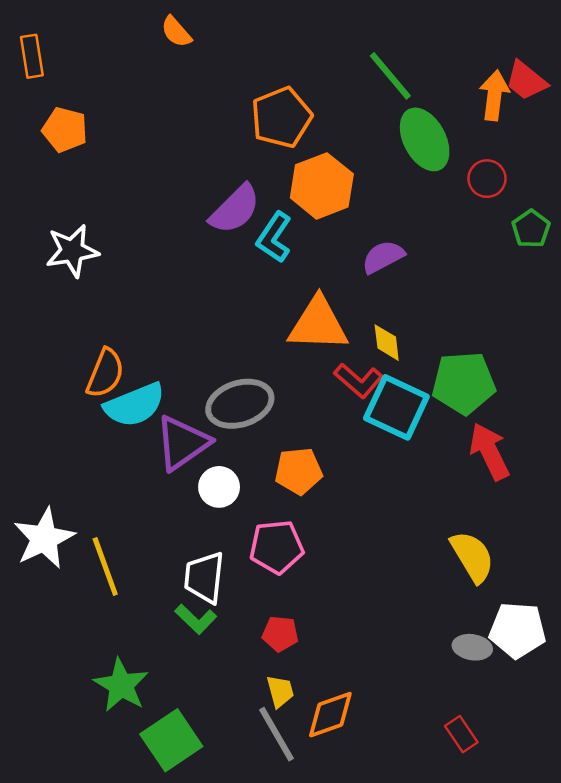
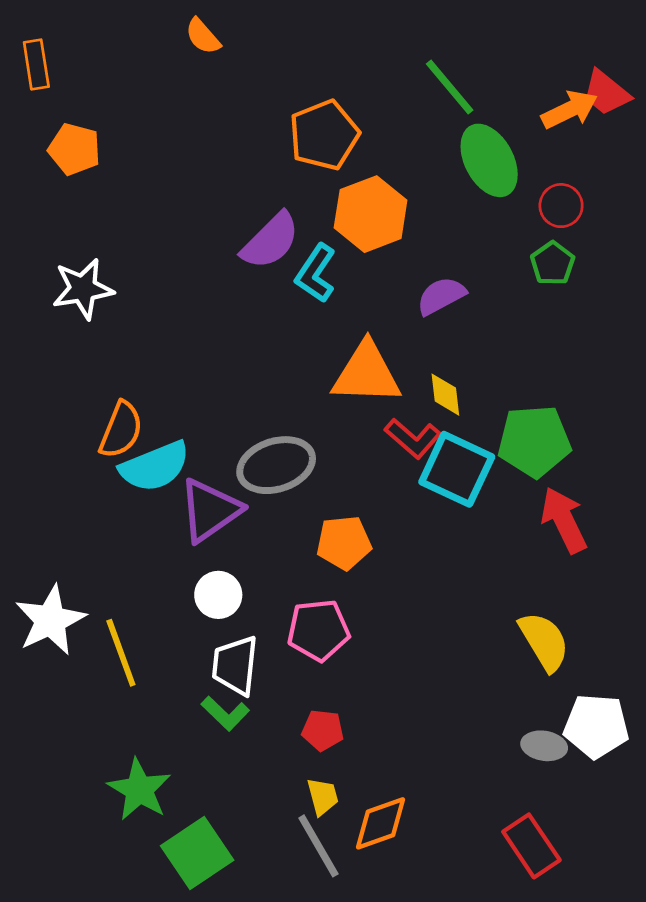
orange arrow: (494, 95) -> (569, 110), turned 57
green pentagon: (531, 229) -> (553, 263), moved
white circle: (219, 487) -> (218, 595), moved
red rectangle: (461, 734) -> (531, 846), size x1.5

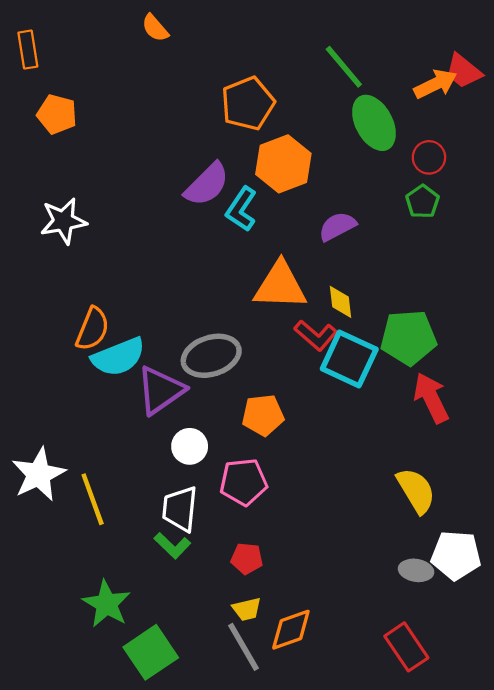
white circle: (218, 595) -> (190, 446), moved
yellow trapezoid: (323, 797) -> (247, 609), turned 92

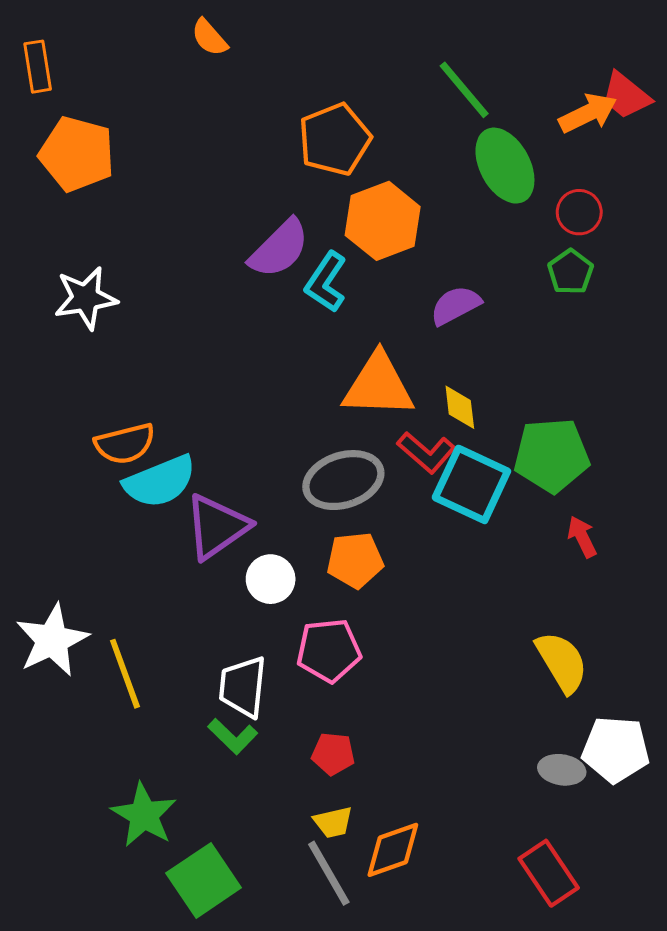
orange pentagon: (57, 114) -> (77, 154), size x1.4
orange semicircle: (93, 329) -> (125, 444), turned 54
gray ellipse: (211, 356) -> (343, 480), moved
red arrow: (431, 398) -> (582, 537), size x0.6
white circle: (190, 446) -> (271, 579), moved

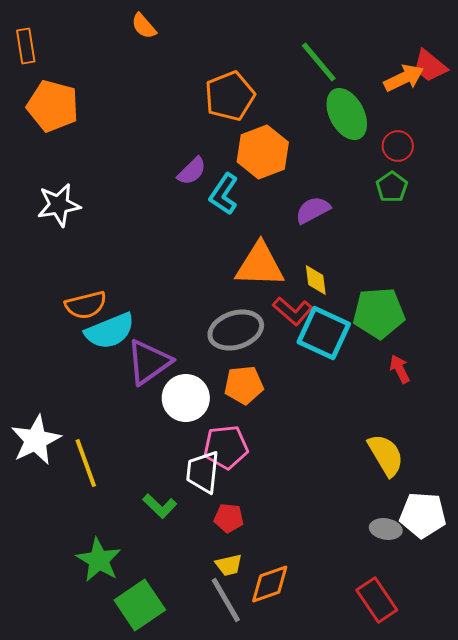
purple semicircle: (279, 249) -> (192, 171), size x0.7
white circle: (271, 579) -> (186, 398), size x1.4
white trapezoid: (243, 687) -> (203, 472), moved

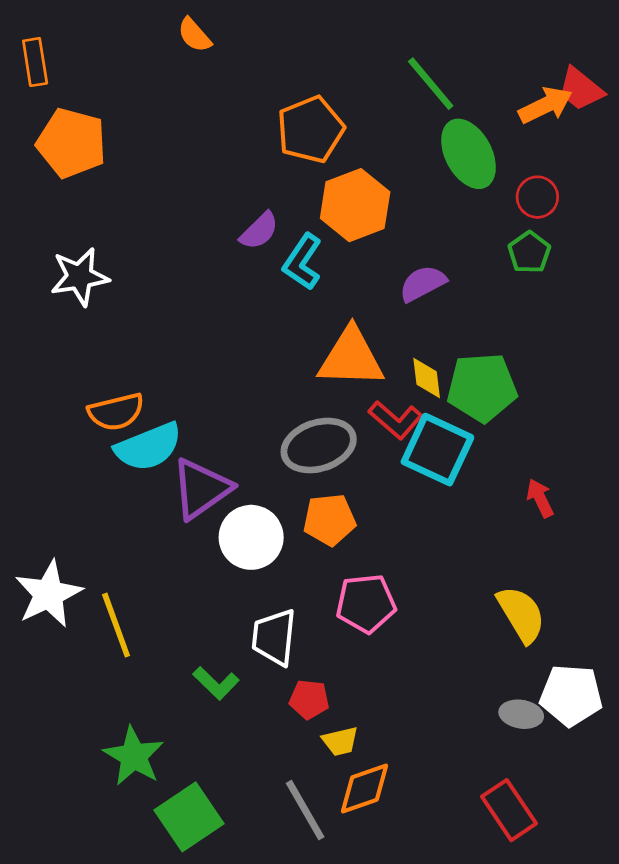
green pentagon: (379, 313) -> (482, 387), moved
pink pentagon: (226, 447) -> (366, 603), moved
yellow trapezoid: (229, 565) -> (340, 741), moved

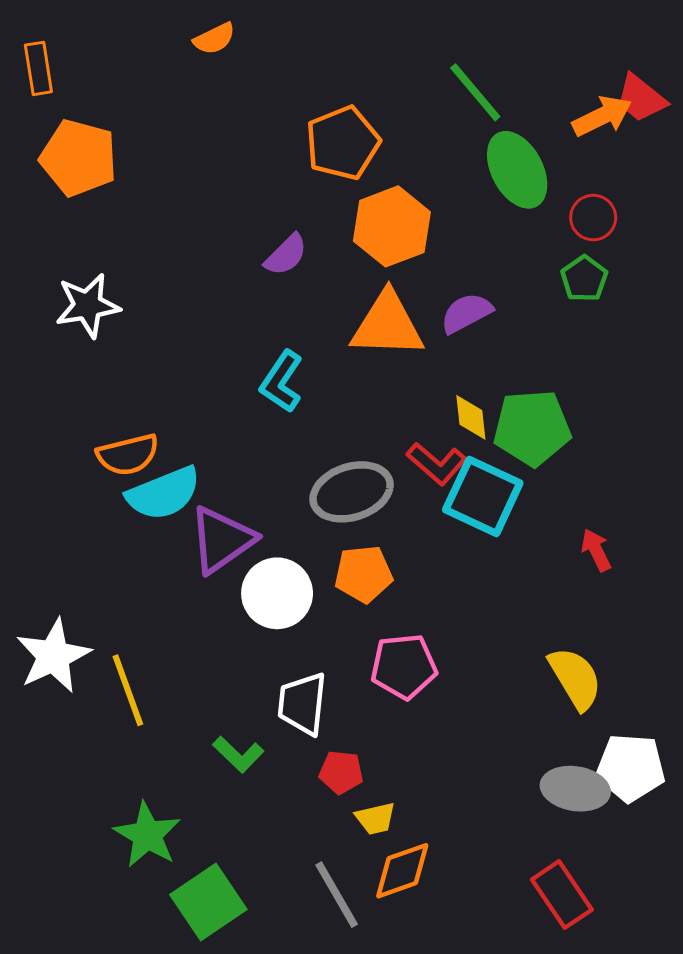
orange semicircle: (194, 35) -> (214, 39), turned -75
cyan L-shape: (302, 262) -> (281, 382), moved
orange triangle: (351, 358) -> (387, 325), moved
gray ellipse: (521, 714) -> (575, 789), size x1.4

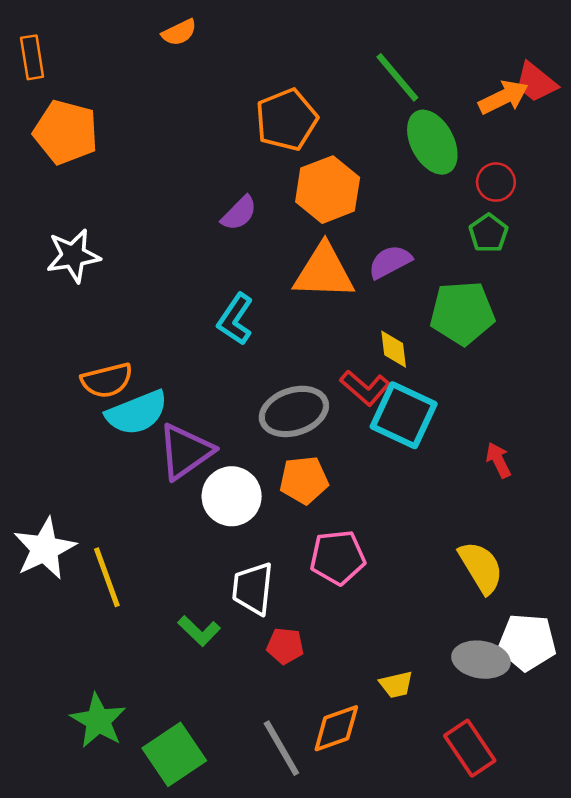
green pentagon: (532, 428) -> (462, 313), moved
yellow trapezoid: (375, 818) -> (396, 685), moved
green star: (147, 835) -> (98, 721), moved

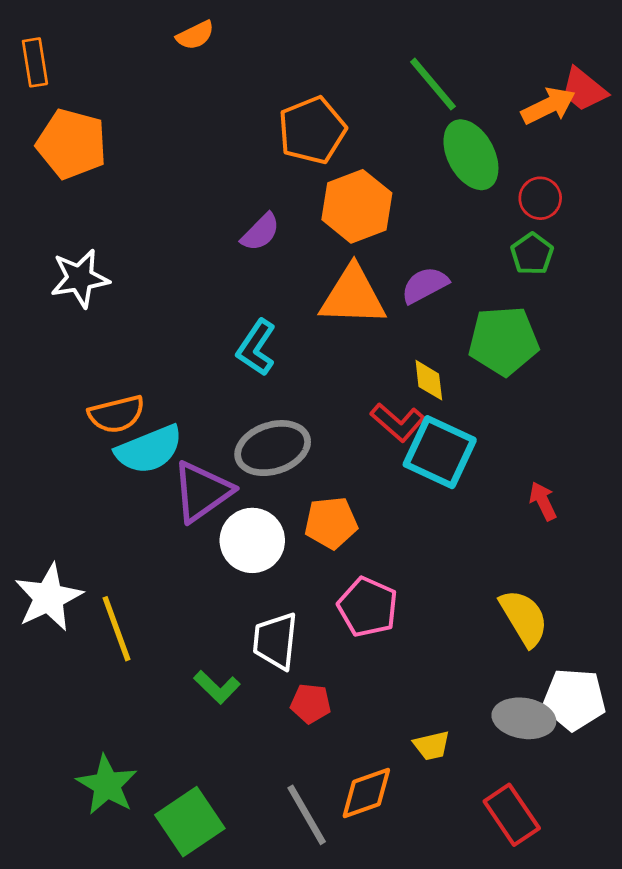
gray ellipse: (294, 411) -> (273, 448), moved
pink pentagon: (338, 557) -> (368, 607), turned 30

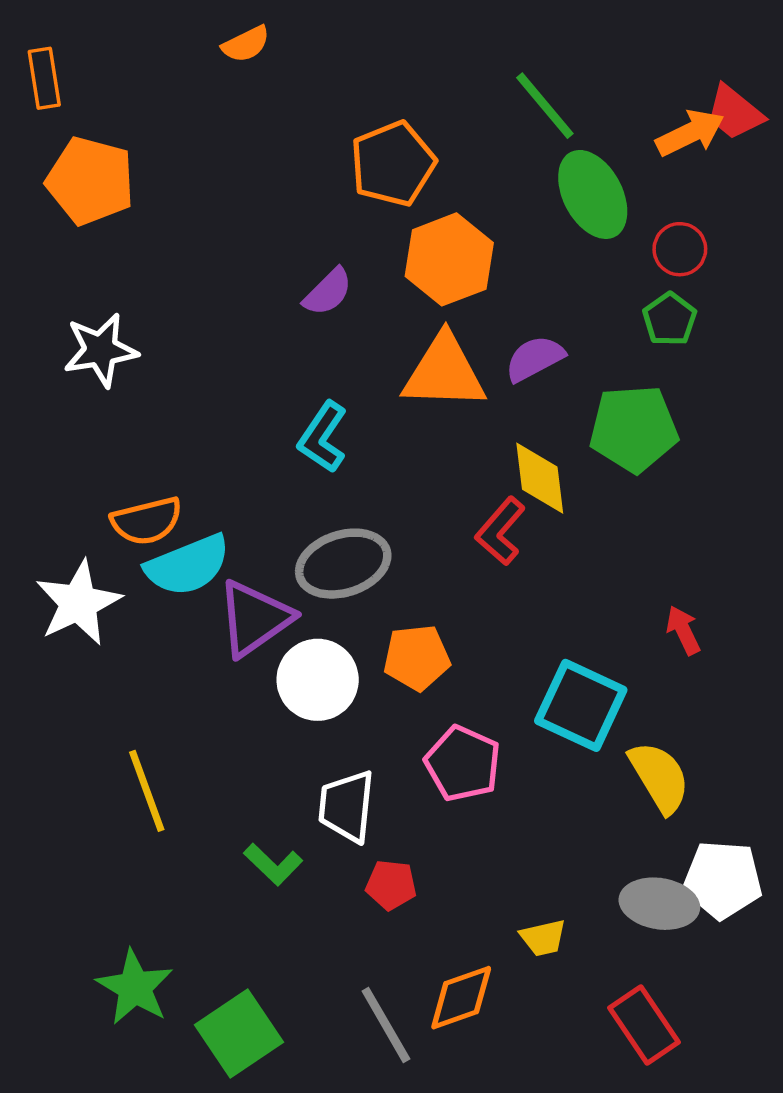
yellow diamond: (429, 380) -> (540, 478), size x1.4
red L-shape: (398, 422) -> (500, 531), turned 90
cyan square: (440, 452) -> (581, 705), moved
white star: (49, 597) -> (78, 603), moved

